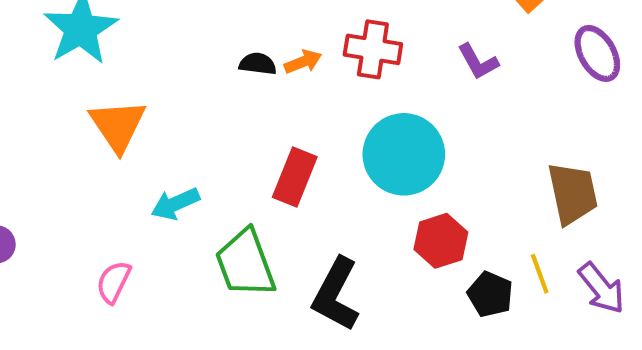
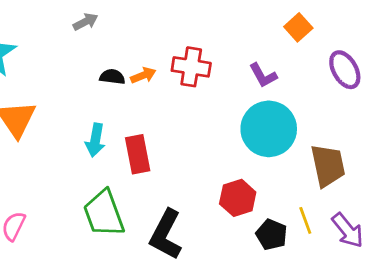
cyan circle: (404, 154) -> (269, 129), moved
red rectangle: (295, 177) -> (138, 154), turned -33
cyan arrow: (175, 204) -> (95, 140), moved, turned -56

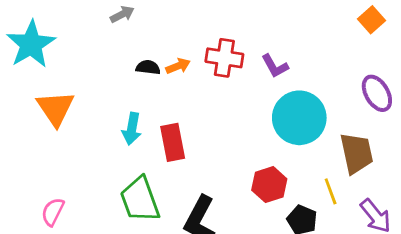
orange square: (298, 27) -> (371, 20), moved
purple ellipse: (345, 70) -> (377, 93), moved
purple L-shape: (263, 75) -> (275, 66), moved
yellow line: (305, 220) -> (331, 191), moved

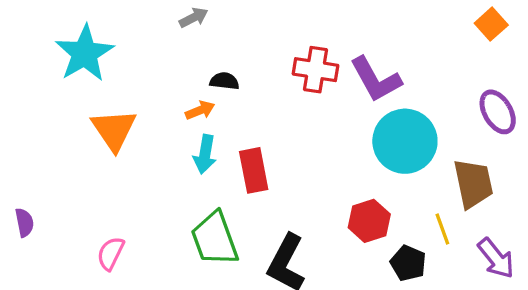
orange arrow: (178, 66) -> (200, 110), moved
purple L-shape: (275, 66) -> (376, 79), size x1.6

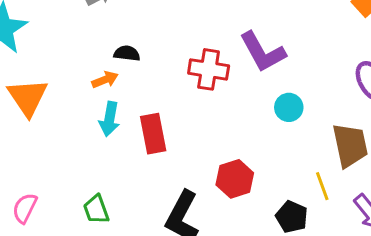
red cross: (316, 70) -> (209, 69), moved
cyan circle: (405, 141) -> (289, 107), size x0.5
red hexagon: (369, 221) -> (235, 179), moved
green trapezoid: (215, 239) -> (96, 209), moved, size x0.6

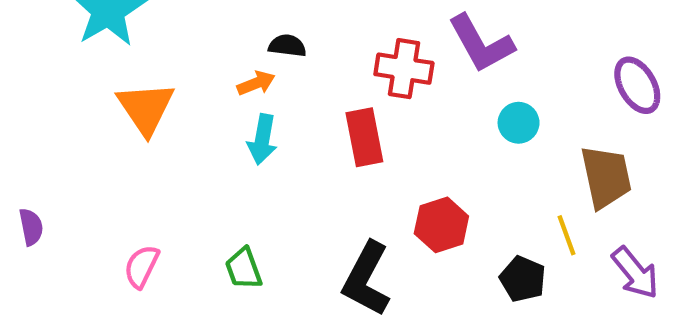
red rectangle: (153, 134) -> (364, 137), moved

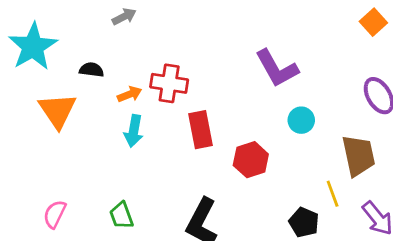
black semicircle: (287, 46) -> (91, 70), moved
red cross: (404, 69) -> (169, 83), moved
red hexagon: (441, 225) -> (251, 160), moved

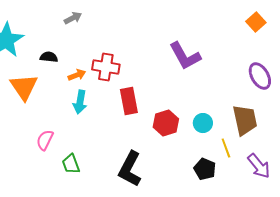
cyan circle: (301, 120) -> (203, 123), moved
pink semicircle: (55, 214) -> (45, 140), moved

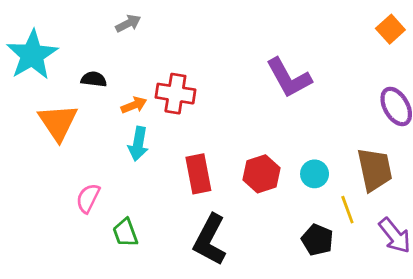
red rectangle: (129, 101) -> (198, 174), moved

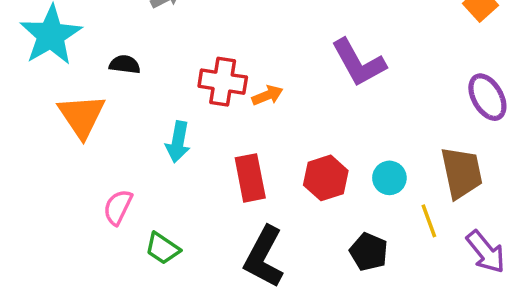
orange arrow: (134, 105) -> (267, 95), moved
green trapezoid: (125, 233) -> (162, 248), turned -36
black pentagon: (317, 240) -> (369, 252), moved

